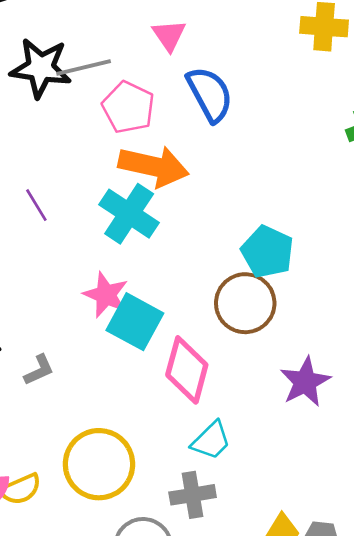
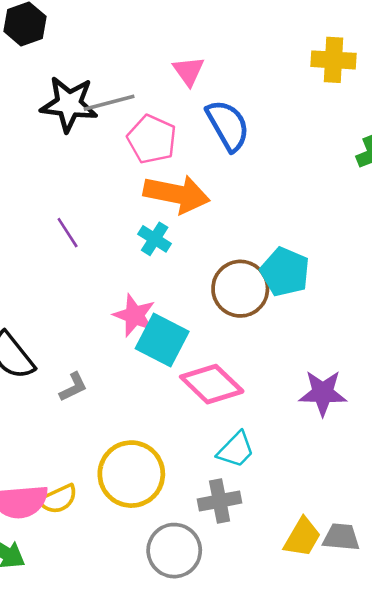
cyan cross: (129, 214) -> (155, 239), size x0.6
brown circle: (245, 303) -> (240, 289), moved
pink diamond: (187, 370) -> (212, 384), turned -60
purple star: (305, 382) -> (323, 393), turned 30

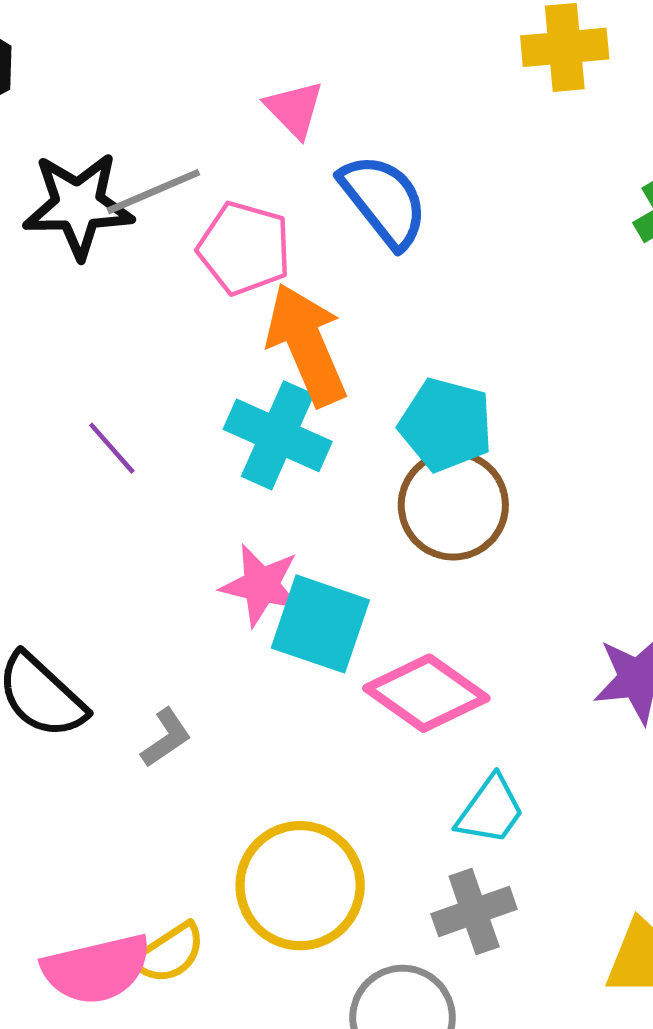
orange arrow: (177, 194) -> (306, 345), turned -116
cyan cross: (155, 239) -> (278, 435), size x1.6
cyan pentagon: (285, 272) -> (446, 425), moved

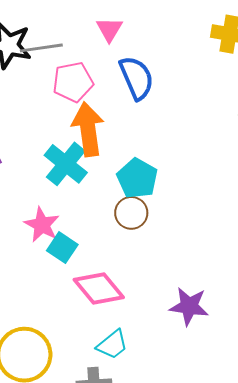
pink pentagon: (244, 248) -> (73, 82), turned 30
brown circle: (453, 505) -> (131, 213), size x0.7
cyan square: (320, 624) -> (62, 248), size x0.7

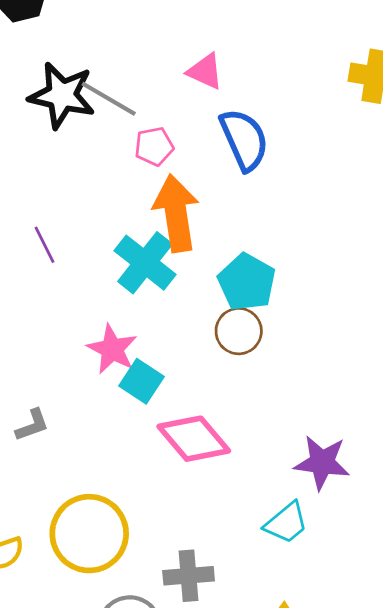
pink triangle: (109, 29) -> (205, 71), turned -36
gray line: (41, 48) -> (109, 99), turned 39
pink pentagon: (73, 82) -> (154, 146), size x0.7
cyan trapezoid: (112, 345) -> (286, 523), moved

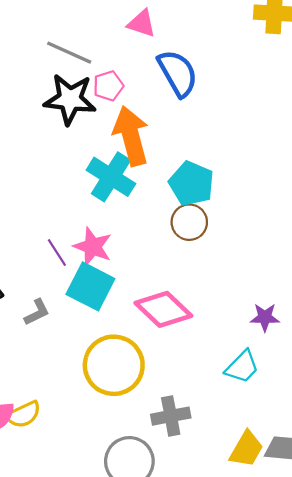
black star: (62, 95) -> (70, 99), moved
purple line: (45, 245) -> (57, 252), moved
cyan square: (141, 381) -> (90, 286), moved, size x1.4
purple star: (322, 463) -> (265, 317), size x0.7
yellow circle: (89, 534) -> (114, 365), moved

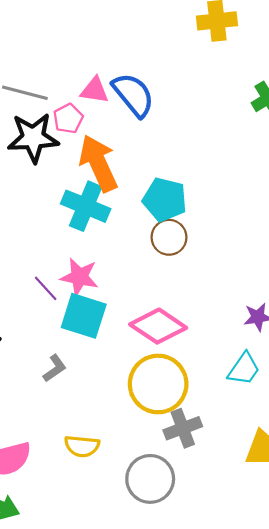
pink triangle: (142, 23) -> (95, 90), moved
gray L-shape: (37, 312) -> (55, 368), moved
yellow circle: (114, 365) -> (158, 384), moved
yellow semicircle: (23, 414) -> (82, 446), moved, turned 40

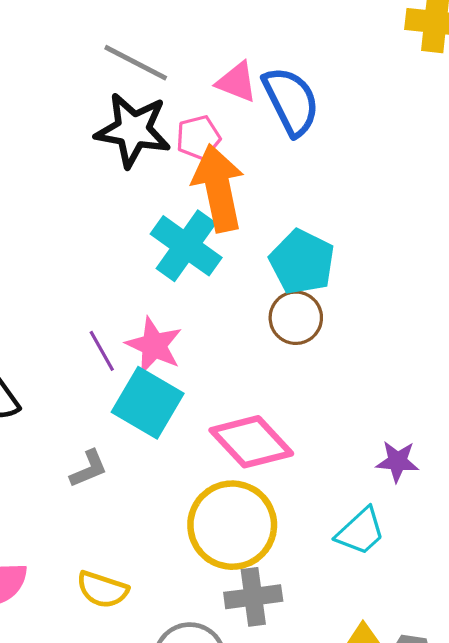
pink pentagon: (68, 118) -> (198, 137), moved

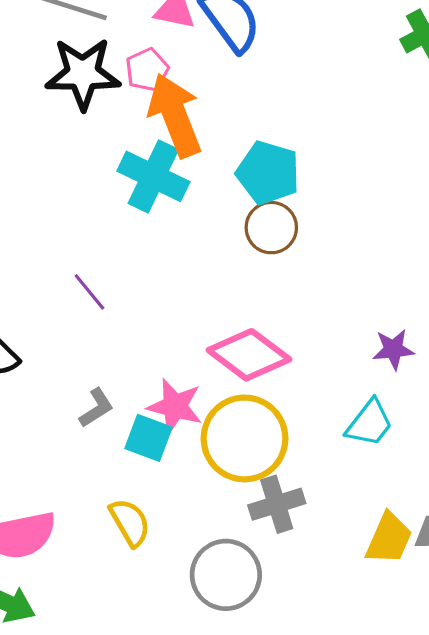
pink star: (154, 345) -> (175, 406), moved
cyan square: (148, 403) -> (148, 438), moved, size x0.7
yellow semicircle: (102, 590) -> (130, 522), turned -129

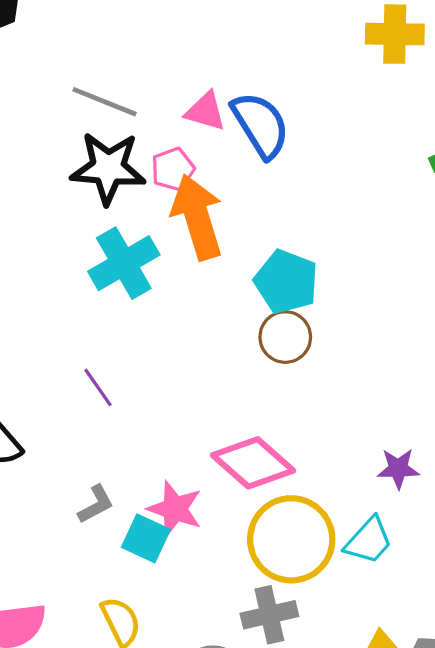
cyan cross: (153, 176) -> (124, 263), moved, turned 30
yellow circle: (244, 438) -> (291, 539), moved

